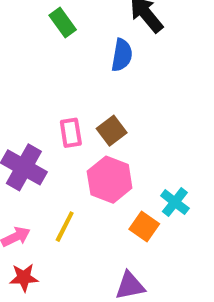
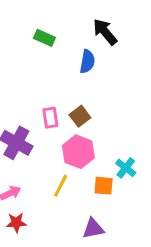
green rectangle: (63, 22) -> (44, 38), turned -30
yellow line: (65, 227) -> (61, 186), moved
orange square: (144, 227) -> (104, 186), turned -30

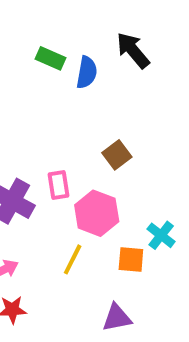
blue semicircle: (87, 61) -> (87, 72), moved
brown square: (80, 116) -> (117, 155), moved
pink rectangle: (50, 118) -> (59, 185), moved

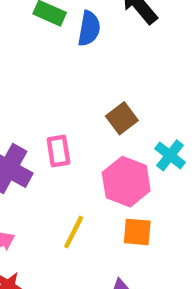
pink hexagon: (97, 213) -> (126, 182), moved
cyan cross: (161, 235) -> (170, 155), moved

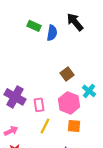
pink rectangle: (58, 151) -> (39, 105), moved

